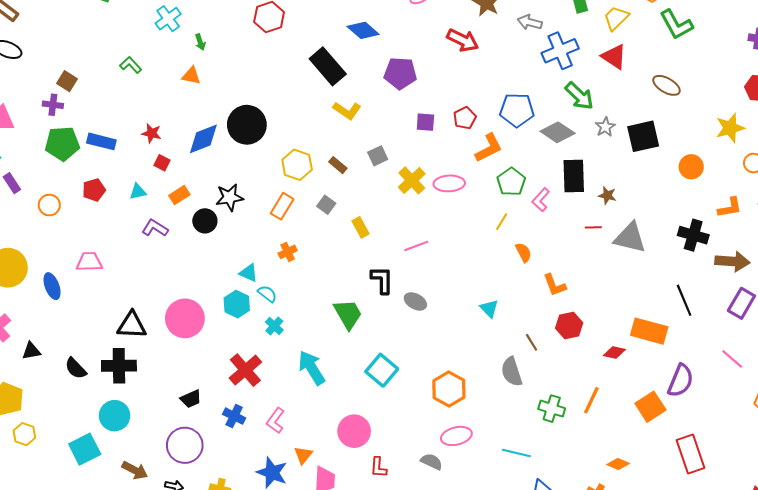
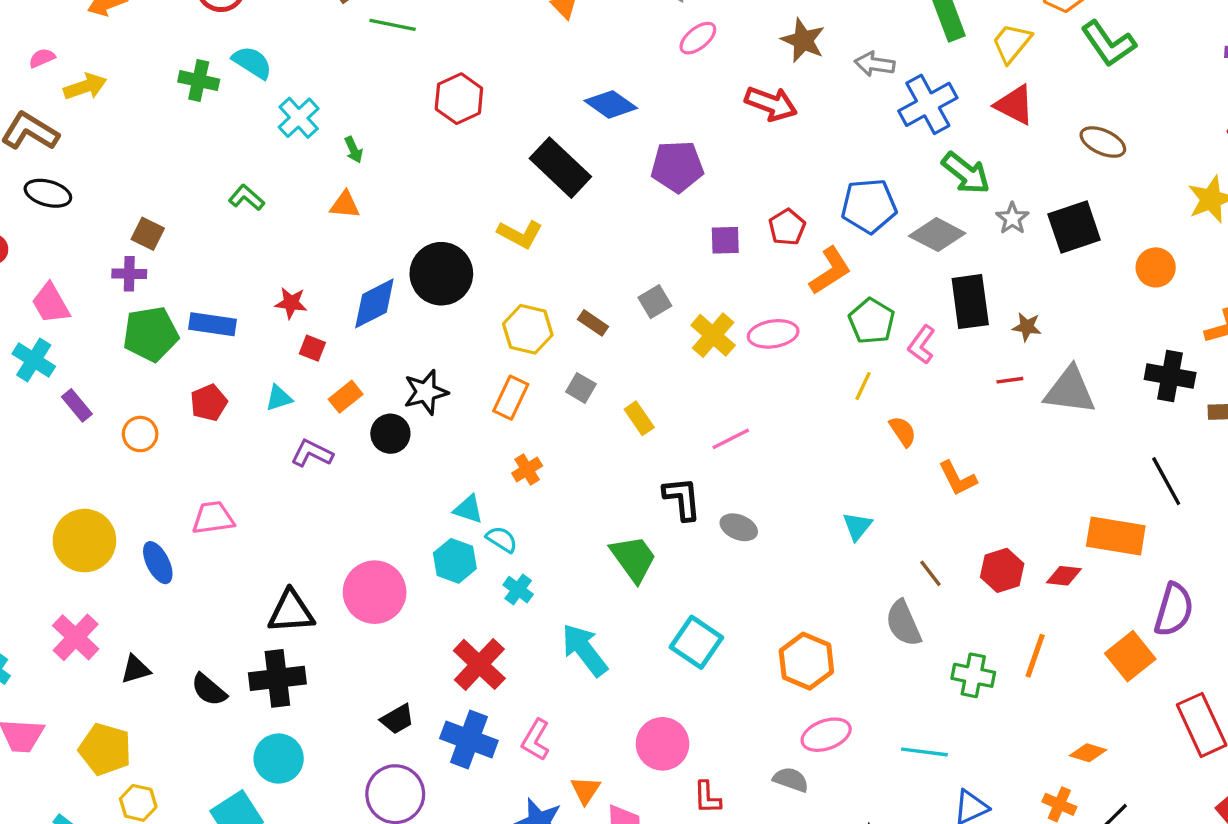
yellow L-shape: (347, 110) -> (520, 234), moved
cyan triangle: (489, 308) -> (857, 526), turned 30
red hexagon: (569, 326) -> (1002, 570), moved
blue cross: (234, 416) -> (469, 739), size x1.5

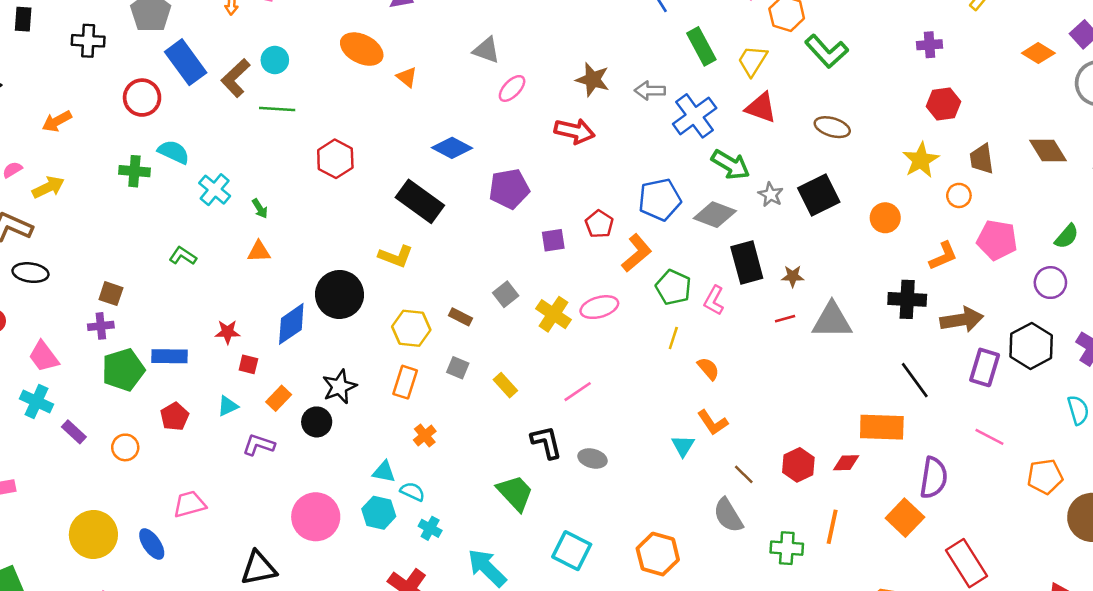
orange L-shape: (958, 478) -> (713, 423), moved
pink circle: (375, 592) -> (316, 517), moved

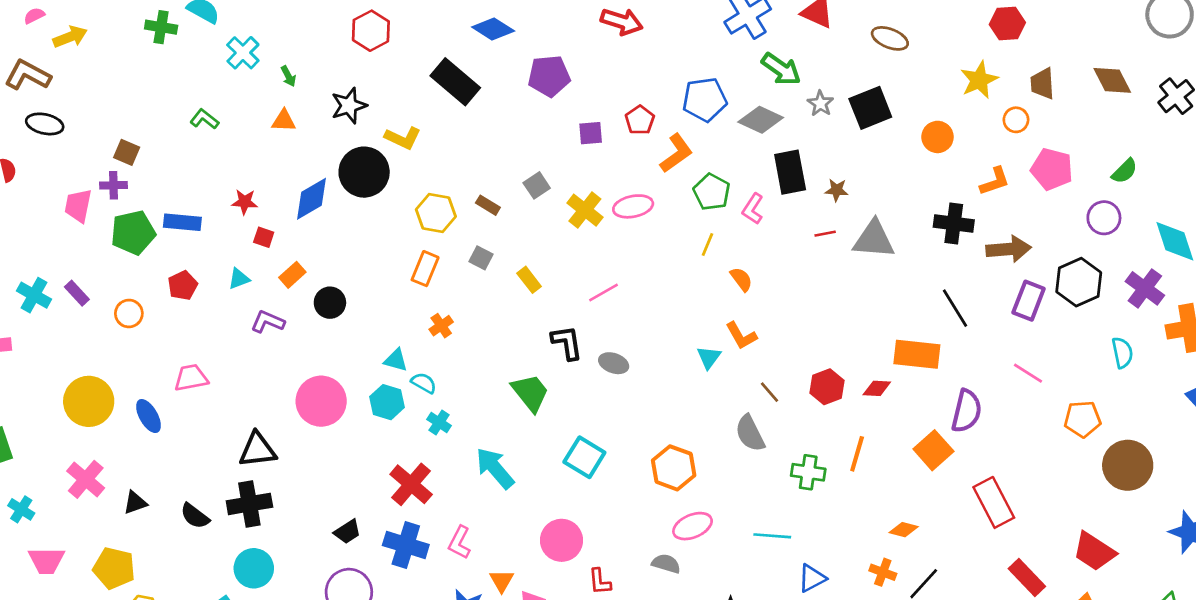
yellow L-shape: (396, 256) -> (403, 138), moved
pink trapezoid: (44, 357) -> (78, 206), moved, turned 44
black star: (339, 387) -> (349, 106), moved
cyan cross: (36, 402) -> (34, 295), moved

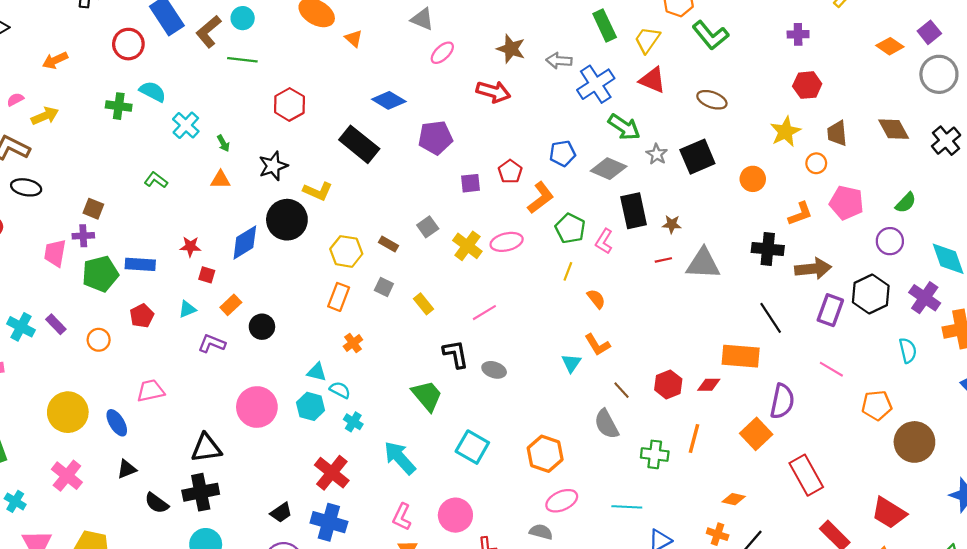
blue pentagon: (705, 100) -> (563, 153), size x0.7
black triangle: (135, 503) -> (127, 469), moved
pink L-shape: (459, 542) -> (402, 517), moved

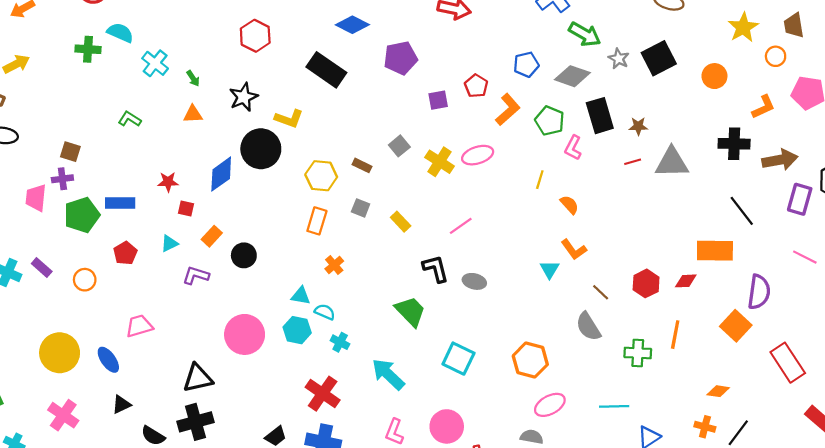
green pentagon: (570, 228) -> (550, 121), moved

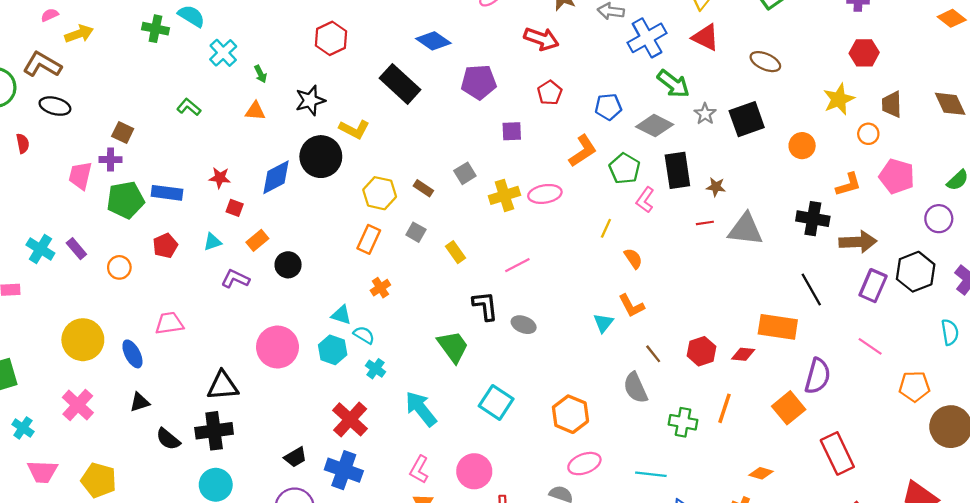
red pentagon: (476, 86) -> (550, 93), moved
yellow cross: (440, 162) -> (504, 195), turned 32

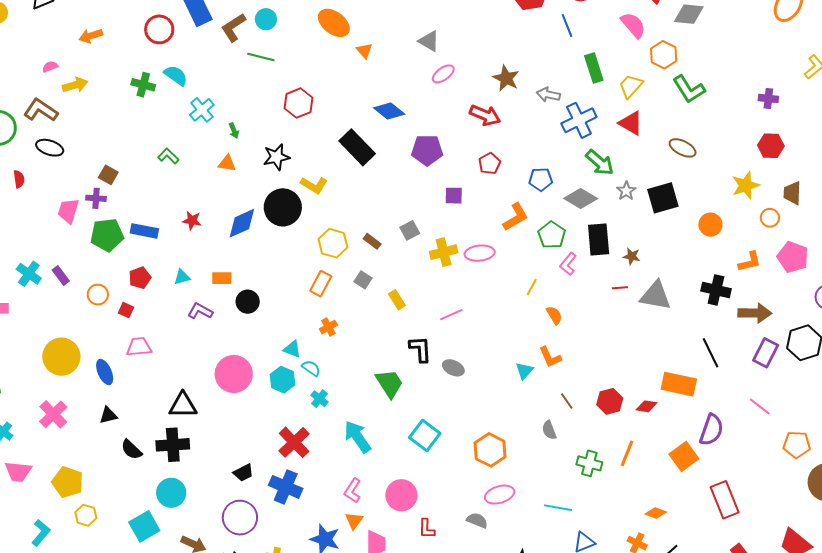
red square: (235, 208) -> (126, 310), moved
orange rectangle: (257, 240) -> (222, 278), turned 36
gray semicircle: (635, 388) -> (549, 430), size x0.7

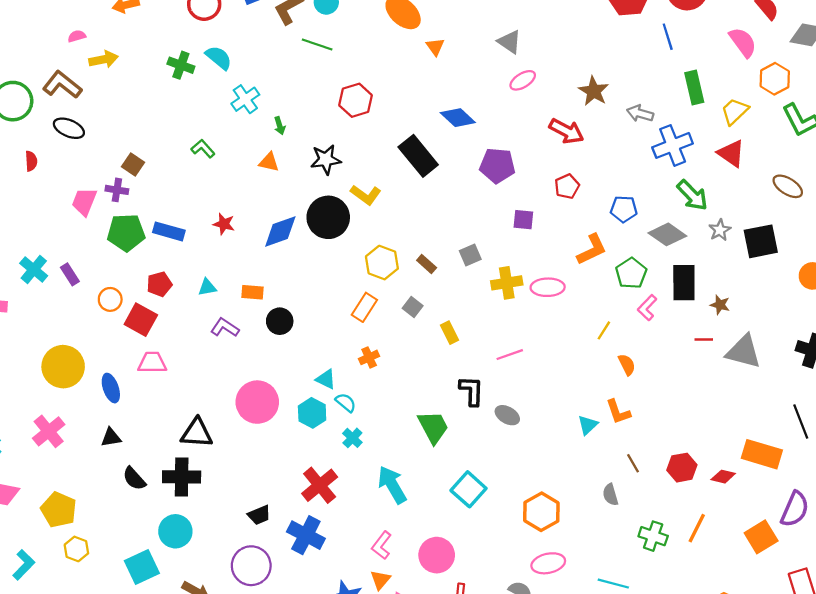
red square: (126, 310) -> (141, 320), size x1.8

